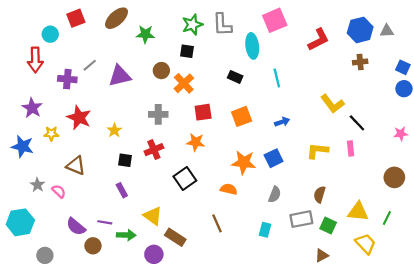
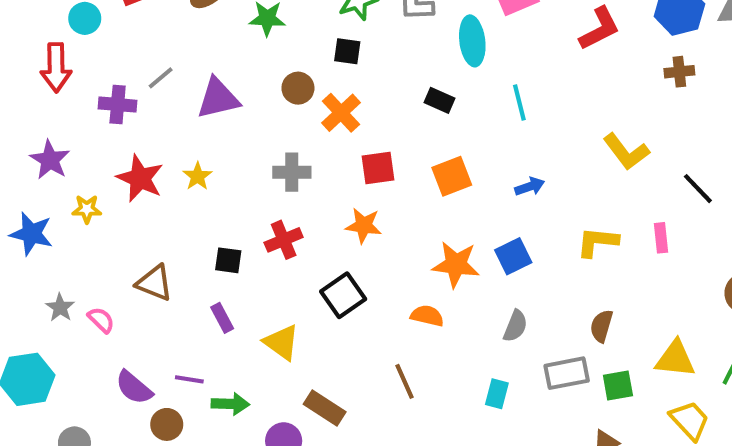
black line: (357, 123) -> (698, 189), moved
yellow star: (114, 130) -> (197, 176), moved
brown triangle: (76, 166) -> (154, 283), moved
yellow triangle: (153, 216) -> (282, 342), moved
green square: (328, 225) -> (618, 385), turned -35

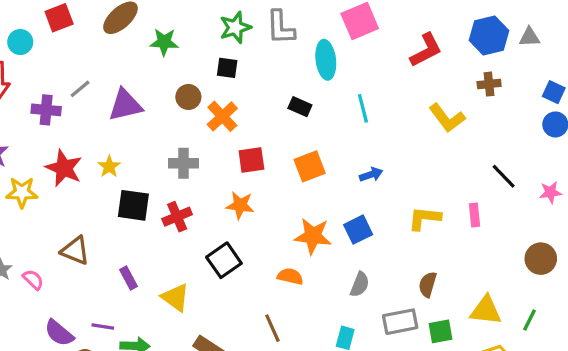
yellow L-shape: (626, 152) -> (447, 118), moved
yellow star: (87, 209) -> (22, 192), size x1.4
black square: (228, 260) -> (133, 205), moved, size x1.5

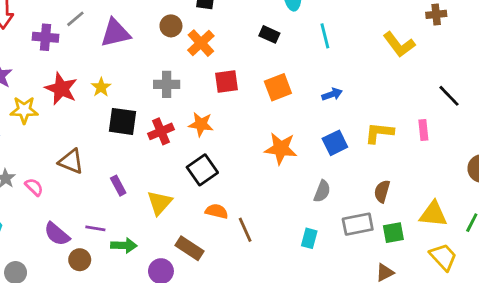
orange star: (240, 205) -> (201, 124), moved
blue square: (358, 230) -> (335, 143), moved
orange semicircle: (290, 276) -> (217, 211), moved
yellow triangle: (175, 297) -> (160, 203), turned 36

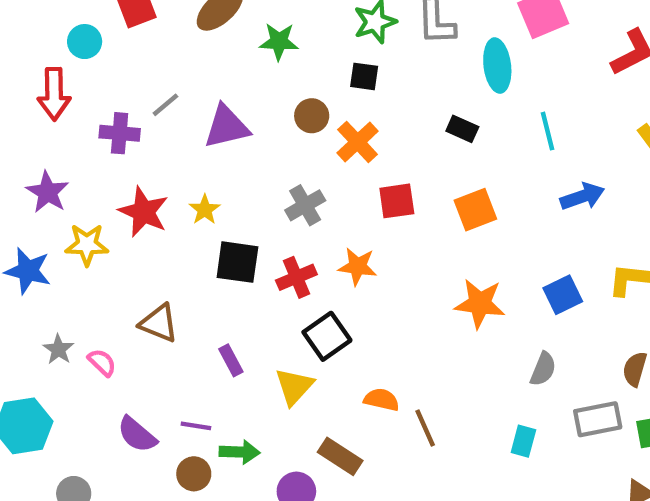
gray cross: (167, 84) -> (305, 205), turned -30
blue arrow: (332, 94) -> (582, 197), moved, size x1.4
black square: (202, 170) -> (327, 336), moved
brown circle: (80, 260) -> (194, 474), moved

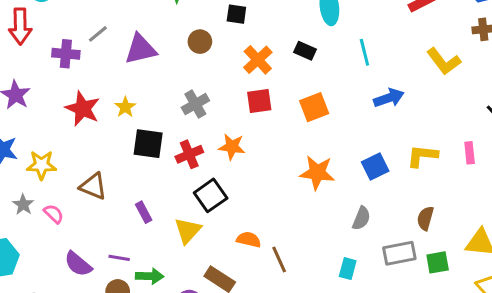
orange cross: (358, 142) -> (258, 60), moved
yellow star: (87, 245) -> (41, 165), moved

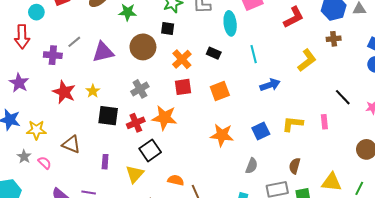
brown circle: (200, 42) -> (143, 47), size x1.6
yellow L-shape: (444, 61) -> (307, 60), turned -90
orange star: (232, 147) -> (164, 118), size x1.4
purple rectangle: (144, 212) -> (105, 162), turned 32

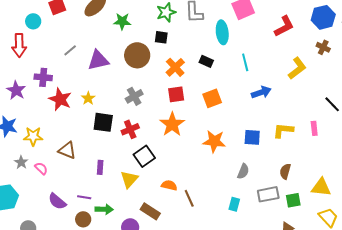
brown cross: (334, 39) -> (323, 47), turned 32
purple cross: (53, 55) -> (43, 77), moved
orange star: (164, 118) -> (172, 124), moved, turned 30
blue square: (261, 131) -> (252, 137), turned 30

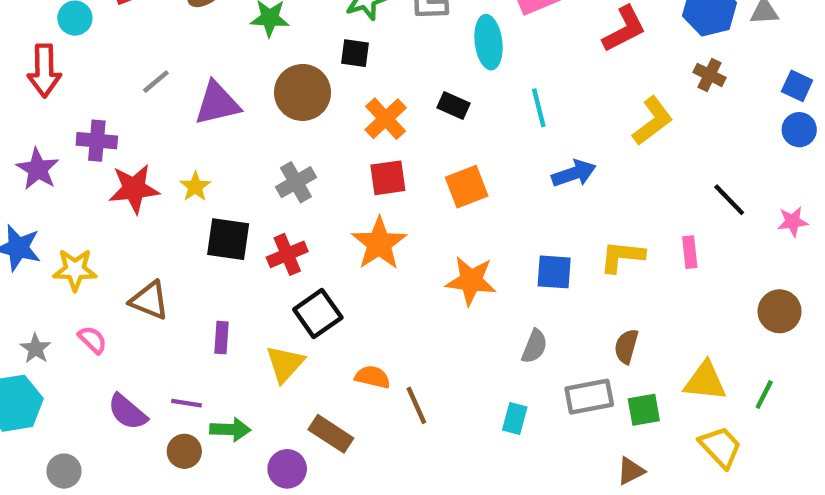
red star: (60, 99) -> (134, 189), turned -30
gray star: (21, 162) -> (36, 348), moved

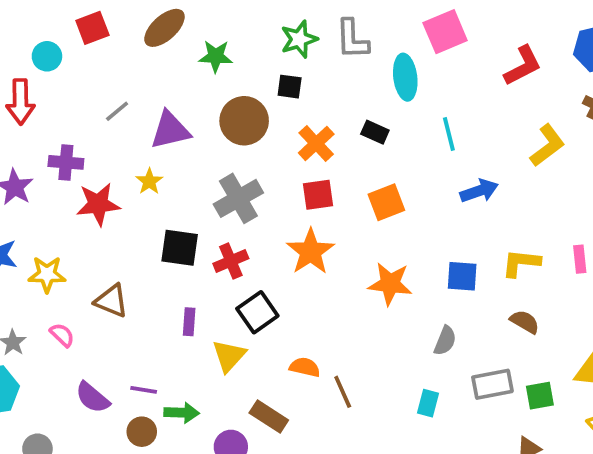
gray cross: (296, 182) -> (238, 198), size x1.4
yellow star: (195, 187) -> (149, 181), moved
purple rectangle: (222, 338) -> (189, 322), moved
brown semicircle: (626, 346) -> (525, 322), moved, turned 104

